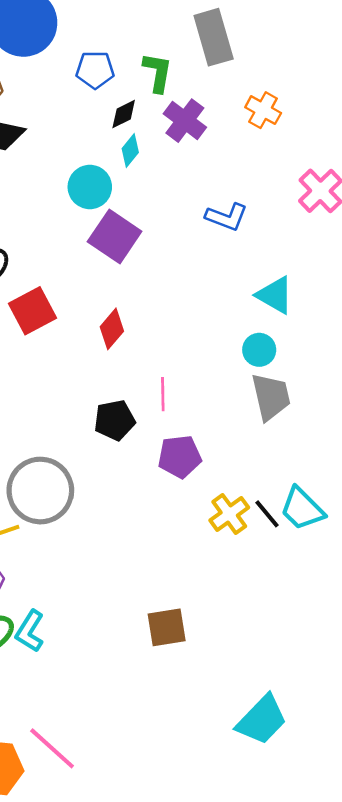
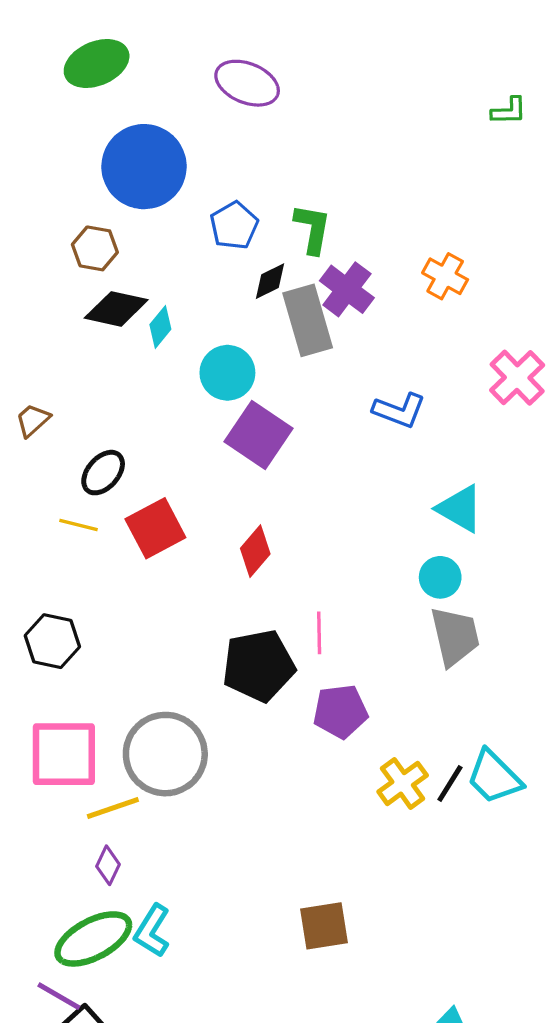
gray rectangle: (214, 37) -> (308, 320), moved
blue pentagon: (95, 70) -> (234, 226), turned -30
cyan diamond: (130, 151) -> (160, 327), moved
black pentagon: (115, 420) -> (259, 666), size x1.4
black line: (267, 514) -> (450, 783), turned 72

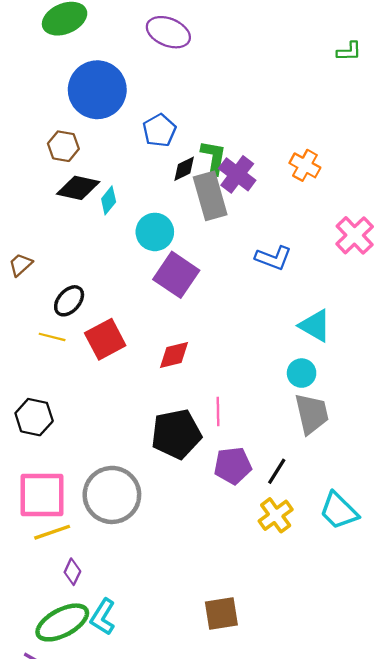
green L-shape: (313, 229) -> (214, 157), moved
red diamond: (255, 551) -> (174, 355), turned 36
black line: (450, 783) -> (277, 471), moved
yellow line: (113, 808) -> (52, 532), moved

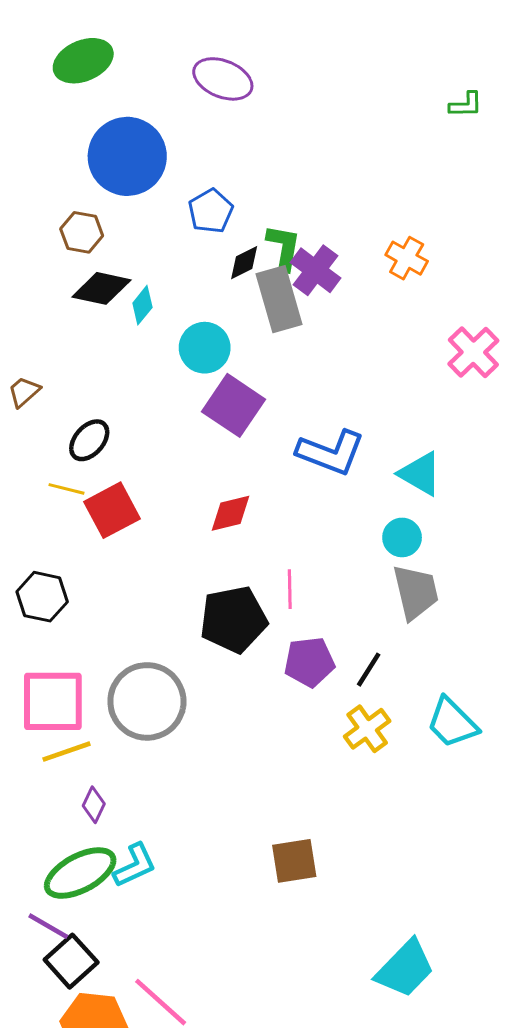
blue L-shape: (273, 258) -> (331, 452), moved, size x1.4
red square: (105, 339) -> (112, 510), moved
cyan L-shape: (103, 617) -> (135, 865), turned -147

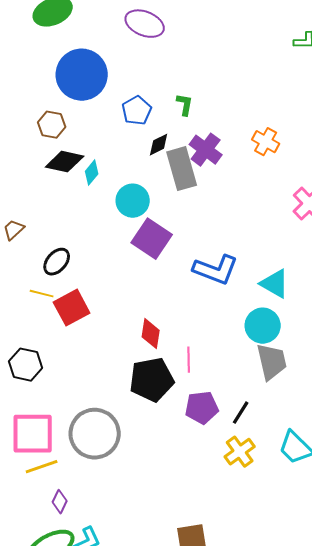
green L-shape: (284, 247) -> (185, 105), moved, size x0.7
red diamond: (230, 513) -> (151, 334), moved, turned -68
cyan circle: (402, 537) -> (263, 326), size x1.4

